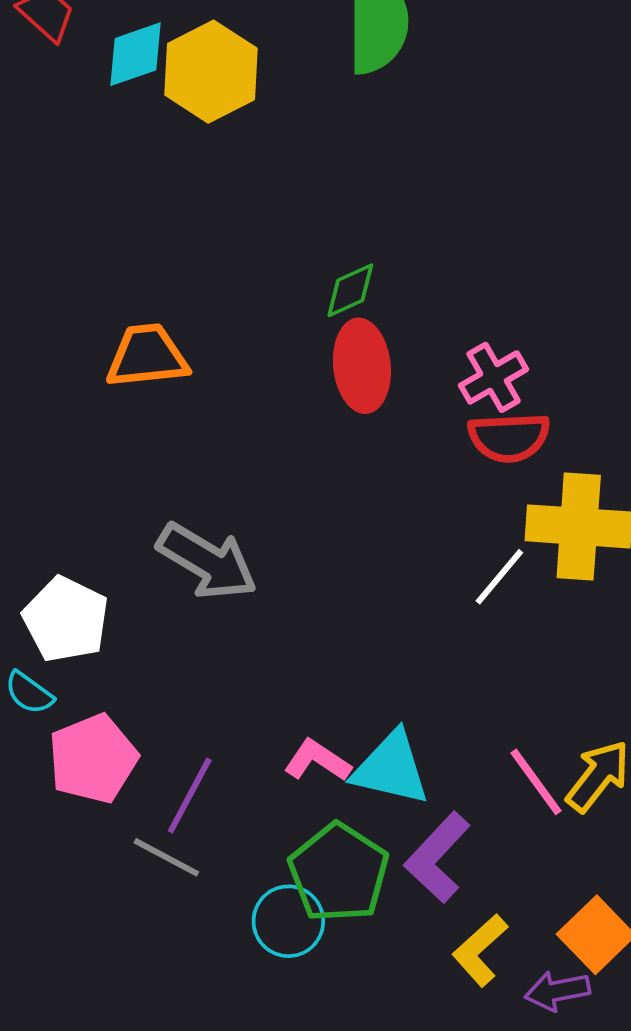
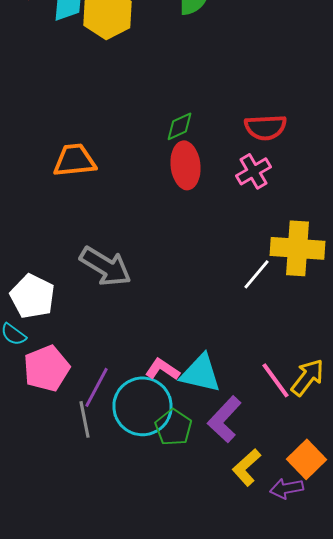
red semicircle: (509, 437) -> (266, 127), moved
gray line: (166, 857) -> (84, 419), turned 51
green pentagon: (339, 873) -> (174, 427), size x0.7
cyan circle: (288, 921) -> (142, 406), moved, size x1.6

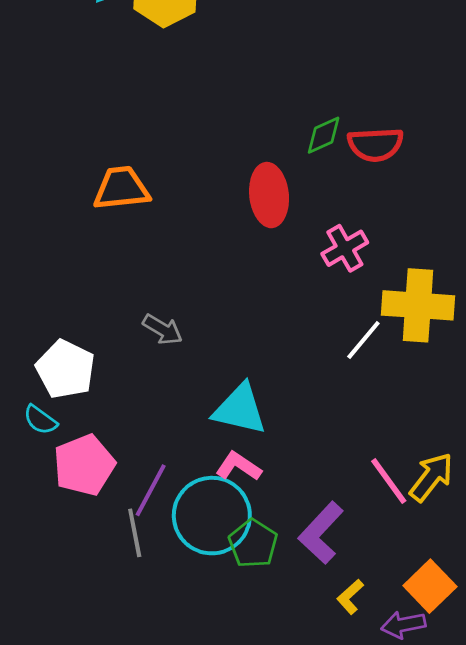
green diamond: (180, 126) -> (324, 135), moved
pink cross: (254, 171) -> (345, 248), moved
gray arrow: (106, 266) -> (163, 329), size x0.6
cyan triangle: (200, 373) -> (240, 409), moved
yellow L-shape: (246, 467) -> (350, 597), size x0.7

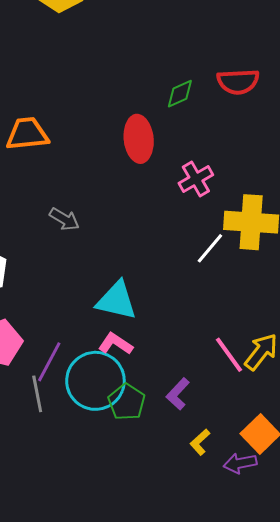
red semicircle: (375, 144) -> (238, 82), moved
gray arrow: (163, 329) -> (64, 219), moved
purple L-shape: (321, 533) -> (178, 394), size x0.7

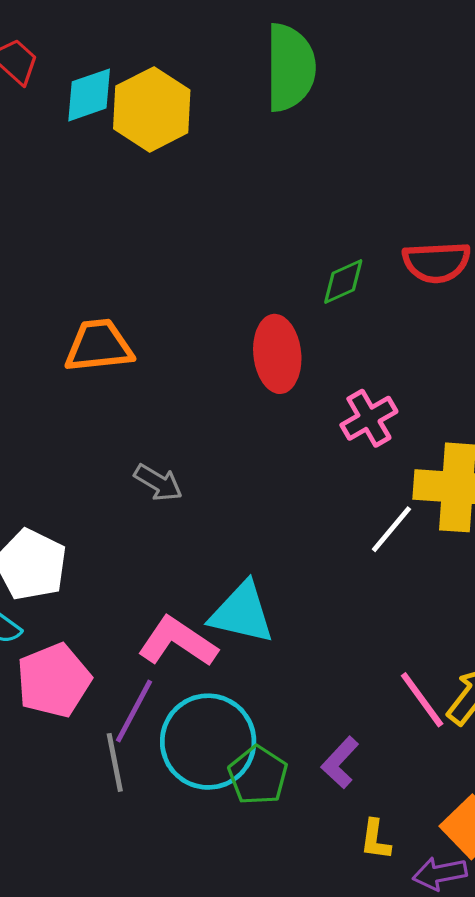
pink L-shape: (116, 344) -> (178, 642), moved, size x1.4
yellow L-shape: (200, 442) -> (375, 840), turned -40

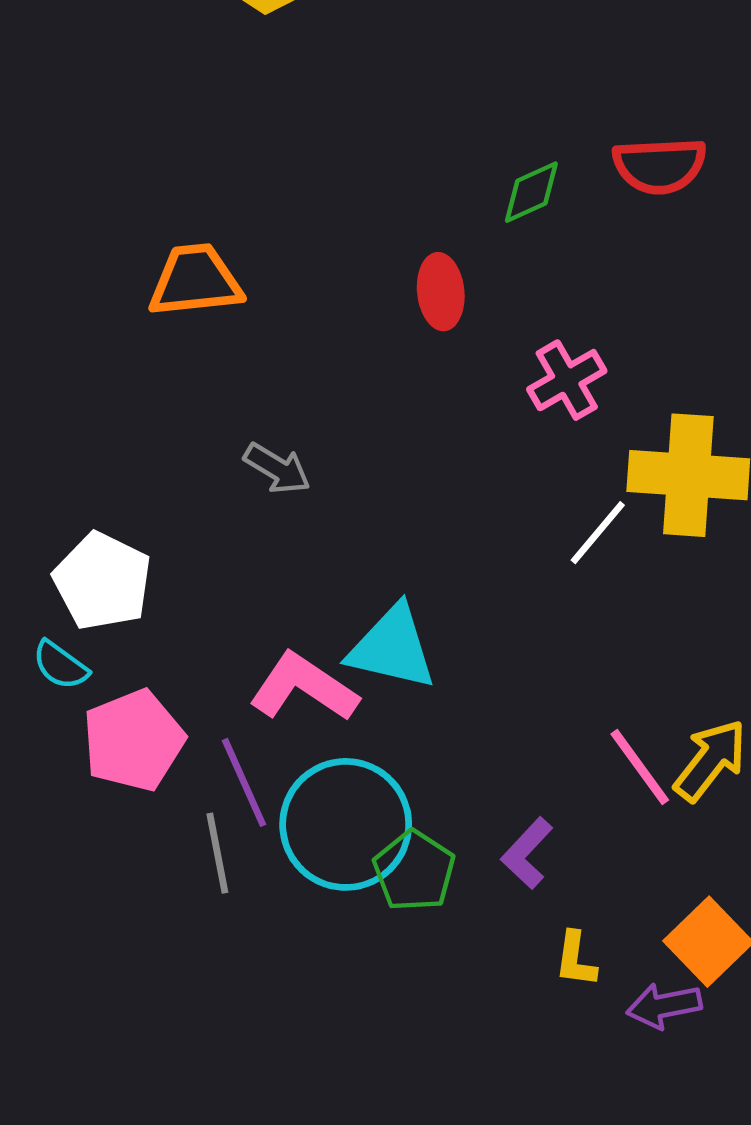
red ellipse: (277, 354) -> (441, 292), size x0.7
purple line: (134, 711) -> (244, 782), turned -52

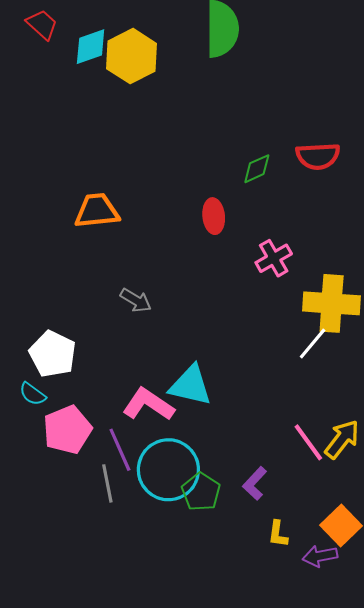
white line: (598, 533) -> (313, 343), moved

